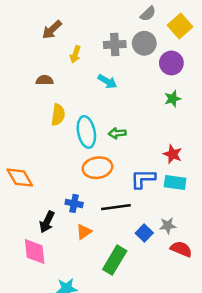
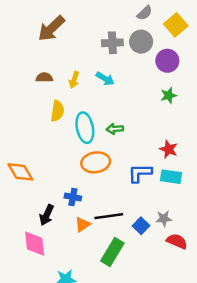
brown arrow: (52, 30) -> (51, 28), size x1.4
yellow arrow: (75, 54) -> (74, 80), moved
black line: (116, 207) -> (109, 216), moved

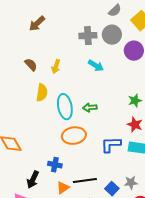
brown arrow: (51, 28) -> (37, 24), size x0.7
brown semicircle: (44, 77) -> (31, 65), turned 48
cyan arrow: (105, 79) -> (96, 66), moved
green star: (169, 95) -> (135, 101), moved

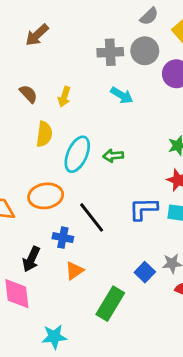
cyan ellipse: (65, 107) -> (77, 154), turned 35
orange ellipse: (74, 136) -> (46, 196), moved
black line: (85, 181) -> (92, 217), moved, turned 60

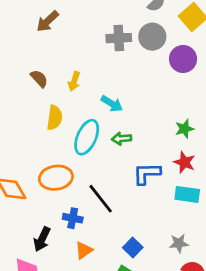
cyan arrow: (122, 95) -> (112, 104), moved
blue L-shape: (143, 209) -> (147, 174), moved
blue square: (145, 272) -> (133, 248), moved

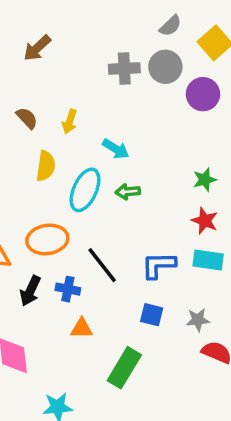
blue L-shape: (147, 174) -> (159, 265), moved
black arrow: (42, 239) -> (30, 291), moved
blue square: (133, 248) -> (152, 315), moved, turned -30
orange triangle: (84, 250) -> (82, 328), turned 36

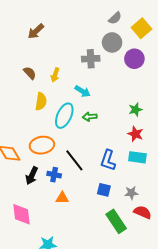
gray cross: (124, 69) -> (91, 59), moved
blue L-shape: (159, 265) -> (108, 160), turned -70
green rectangle: (124, 368) -> (116, 221), moved, turned -65

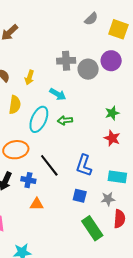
yellow square: (142, 28) -> (118, 29), turned -30
gray circle: (112, 42) -> (88, 69), moved
cyan rectangle: (137, 157) -> (117, 177), moved
red semicircle: (143, 212) -> (119, 219), turned 72

